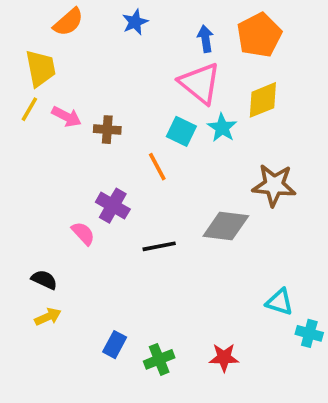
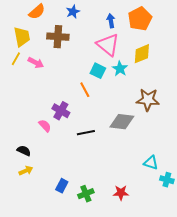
brown cross: (107, 130) -> (58, 37), moved, size x1.5

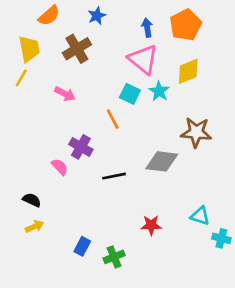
brown cross: (58, 37) -> (77, 49), turned -35
pink arrow: (36, 63) -> (65, 94), moved
red star: (121, 193) -> (151, 225), moved

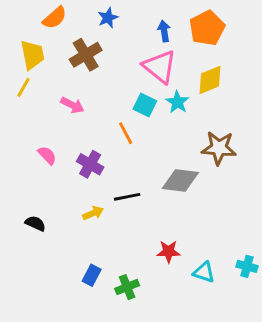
pink semicircle: (60, 167) -> (47, 155), moved
cyan triangle: (200, 216) -> (204, 272), moved
yellow arrow: (34, 226) -> (93, 213), moved

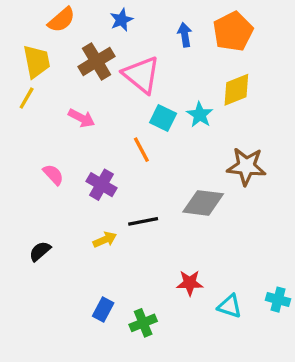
pink triangle: (160, 67) -> (141, 75), moved
black semicircle: (35, 223) -> (40, 251), turned -66

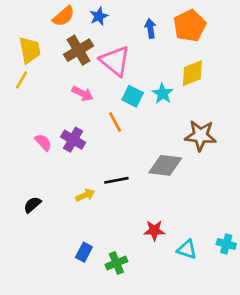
orange semicircle: (62, 20) -> (64, 16), moved
pink arrow: (82, 118) -> (83, 94), moved
purple cross: (101, 185) -> (73, 140), moved

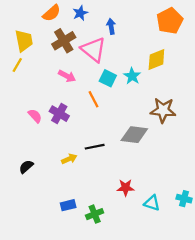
orange pentagon: (190, 26) -> (170, 21), moved
blue arrow: (150, 28) -> (111, 26), moved
blue rectangle: (84, 252) -> (68, 205), turned 48

